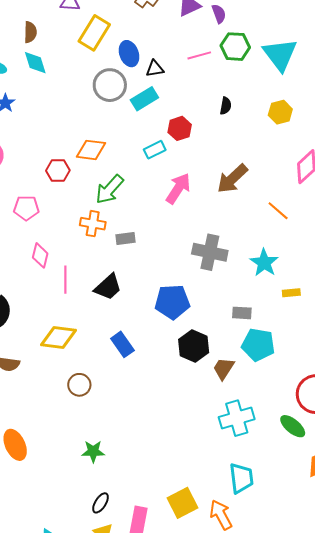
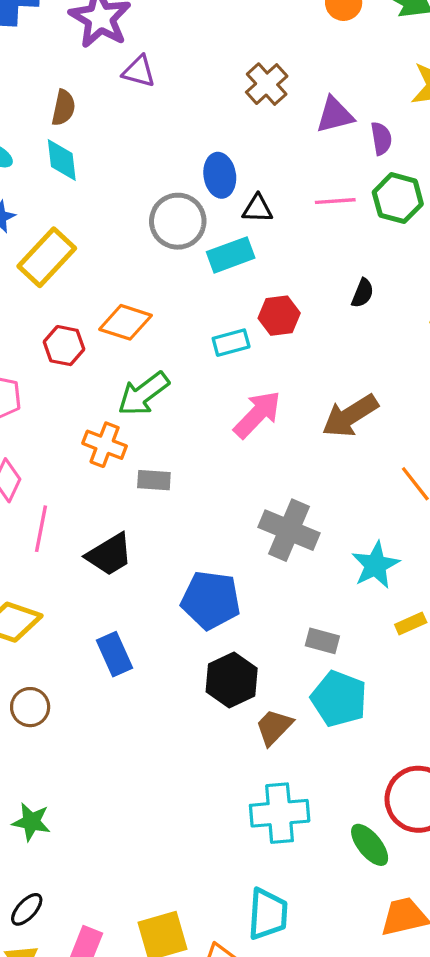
yellow rectangle: (94, 33) -> (47, 257), moved
yellow rectangle: (291, 293) -> (411, 624), turned -30

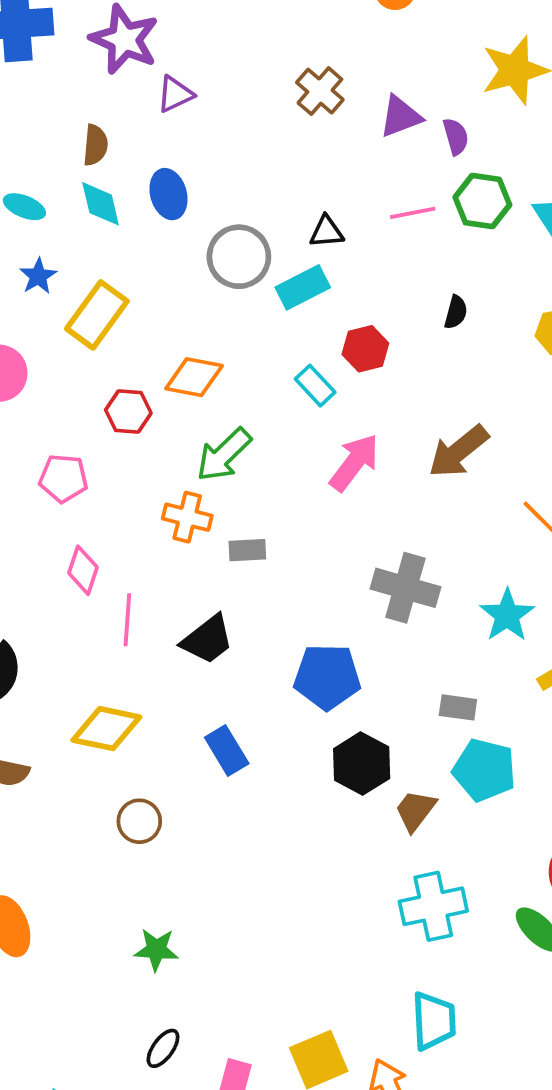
purple triangle: (139, 71) -> (175, 94), turned -33
blue ellipse: (220, 175) -> (168, 194), moved
cyan rectangle: (231, 343) -> (315, 386), turned 69

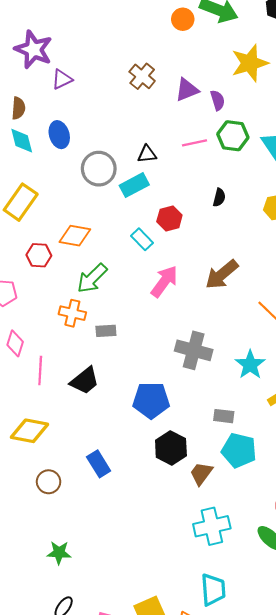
blue rectangle: (227, 751) -> (99, 464), moved

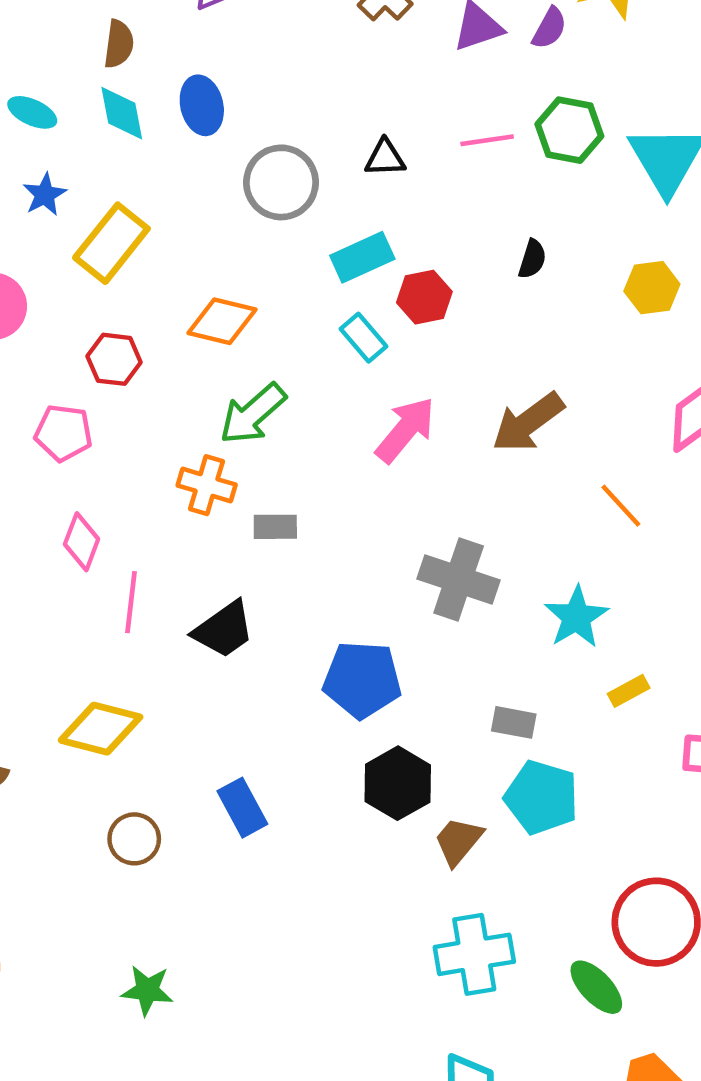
purple semicircle: (218, 100) -> (549, 28), moved, turned 42
cyan rectangle: (134, 185) -> (362, 257), moved
red hexagon: (39, 255) -> (114, 359), moved

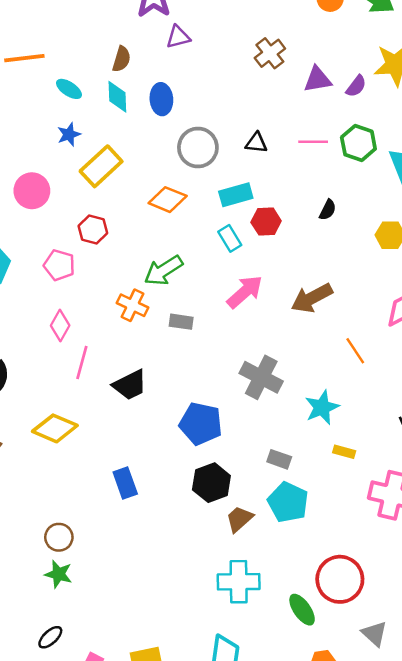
orange diamond: (222, 321) -> (168, 200), moved
gray rectangle: (275, 527) -> (181, 322), moved
yellow rectangle: (629, 691) -> (344, 452), turned 35
brown circle: (134, 839) -> (59, 537), moved

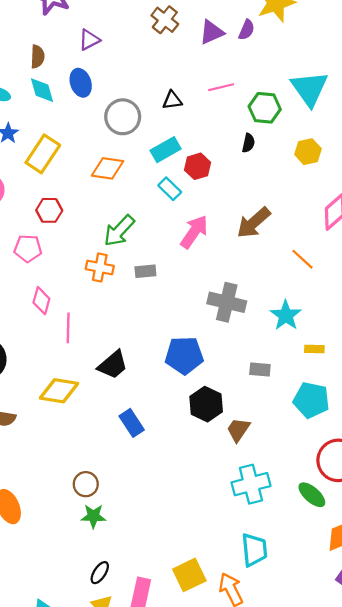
purple triangle: (178, 37) -> (89, 40), moved
green hexagon: (358, 143) -> (265, 108), moved
black trapezoid: (130, 385) -> (113, 365), moved
cyan pentagon: (288, 502) -> (311, 400), moved

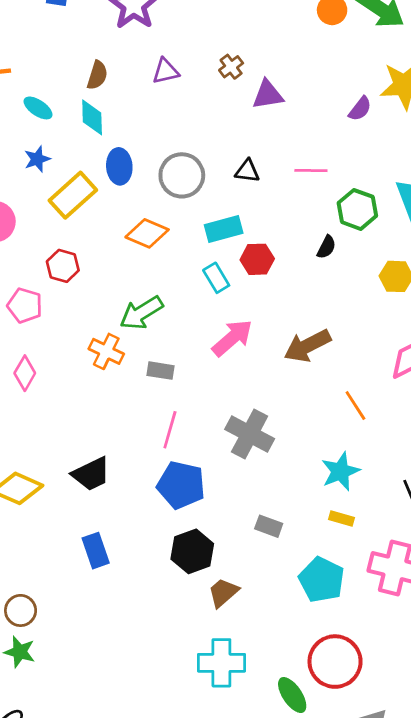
brown cross: (165, 20) -> (231, 67), moved, size x0.7
purple triangle: (212, 32) -> (268, 95), moved
blue ellipse: (81, 83) -> (119, 166), moved
cyan star: (286, 315) -> (340, 471), moved
pink line: (68, 328) -> (170, 430), moved

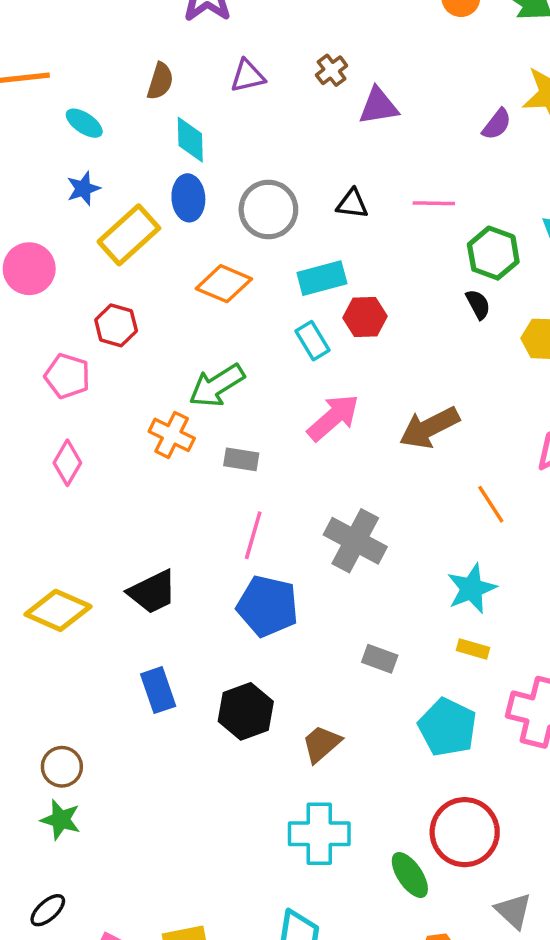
cyan diamond: (92, 117) -> (190, 140), moved
black semicircle: (326, 247) -> (478, 304), moved, turned -55
black hexagon: (192, 551) -> (246, 711), moved

